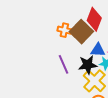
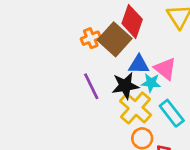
orange cross: (64, 30) -> (91, 38), turned -32

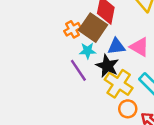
cyan star: (151, 83) -> (88, 51), moved
black star: (125, 86) -> (107, 66), turned -30

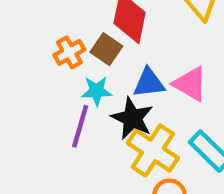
brown square: (93, 28) -> (106, 49), size x0.6
purple line: (78, 70) -> (80, 126), turned 50

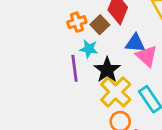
blue triangle: (149, 83) -> (135, 43), moved
purple line: (80, 126) -> (74, 68), turned -35

